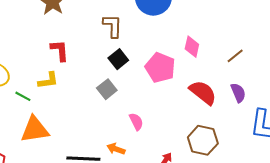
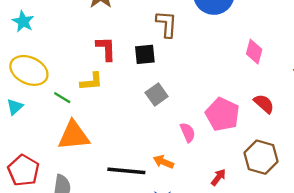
black square: (118, 59) -> (145, 54), moved, turned 30
pink pentagon: (160, 68) -> (222, 114), moved
red semicircle: (203, 93) -> (264, 104), size x0.7

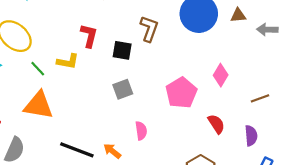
pink pentagon: (222, 114) -> (181, 93), moved

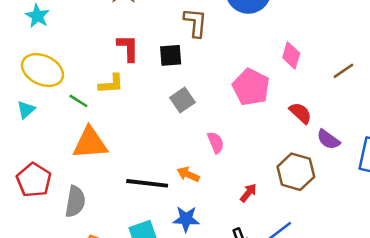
purple semicircle: (251, 136) -> (328, 139), moved, turned 144

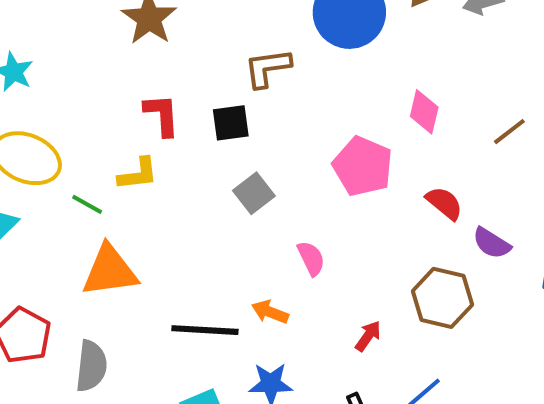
brown L-shape: (195, 23) -> (268, 68), turned -100

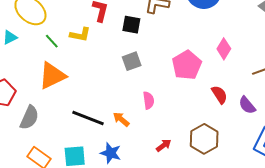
purple semicircle: (492, 243) -> (247, 105), moved
orange triangle: (110, 271) -> (52, 76), turned -36

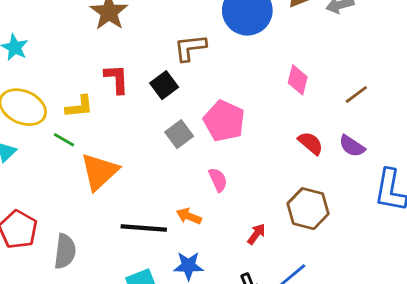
black square: (131, 25) -> (164, 85), turned -30
yellow L-shape: (80, 35) -> (79, 107), moved
pink pentagon: (187, 65) -> (224, 121), moved
orange triangle: (52, 76) -> (99, 172), moved

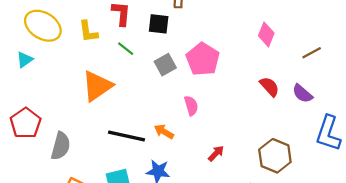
black square: (164, 85) -> (159, 24), turned 35
yellow L-shape: (79, 107) -> (88, 32), turned 80
green line: (64, 140) -> (126, 49), moved
brown hexagon: (308, 209) -> (275, 156), moved

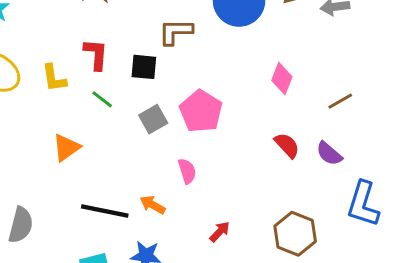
orange triangle: (97, 86) -> (66, 148), size x0.7

